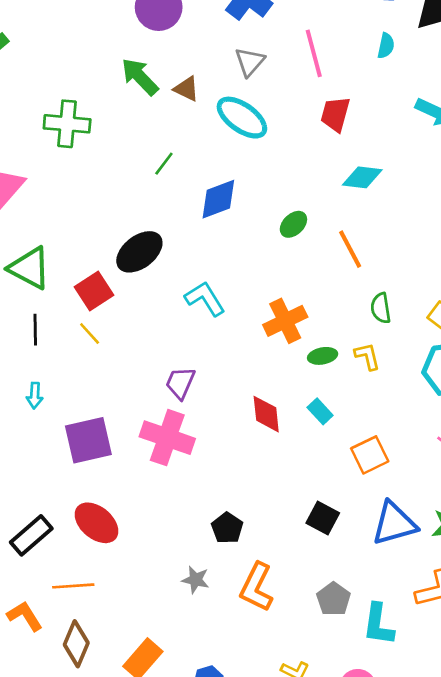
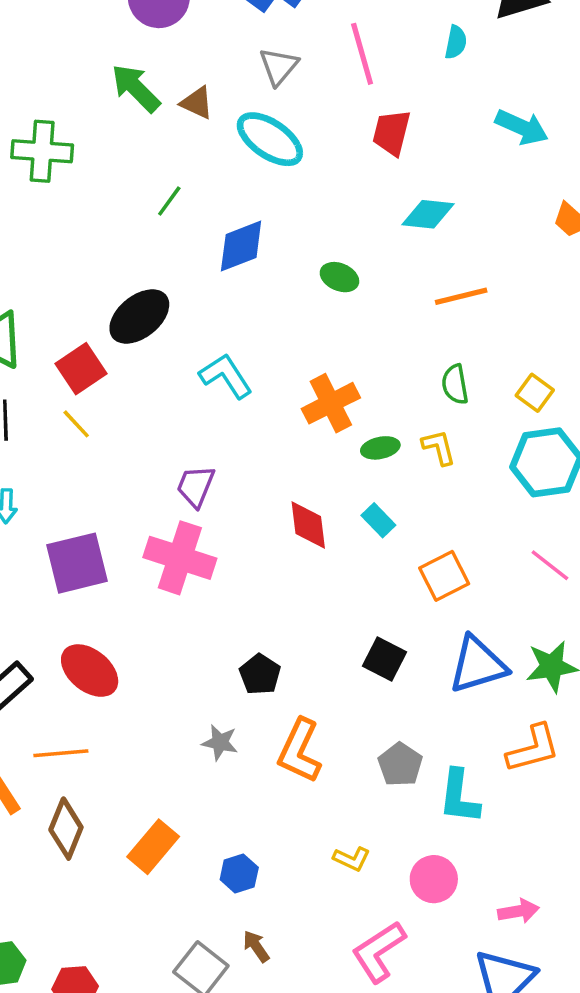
green ellipse: (293, 224) -> (339, 277), turned 68
orange line: (350, 249) -> (461, 296), moved, turned -75

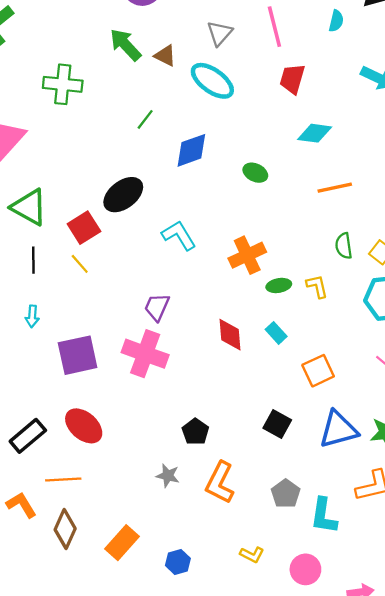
green semicircle: (455, 384) -> (344, 246), moved

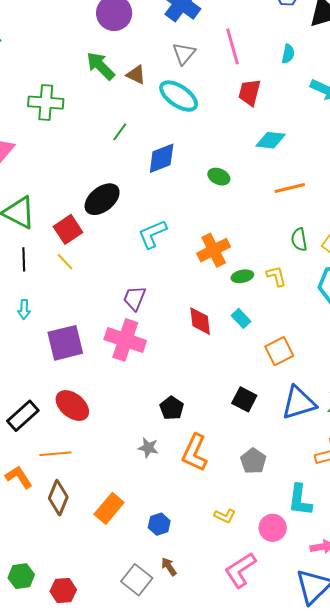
cyan semicircle: (336, 21) -> (288, 54), moved
cyan L-shape: (179, 235) -> (152, 234), turned -80
cyan L-shape: (324, 516) -> (300, 500), moved

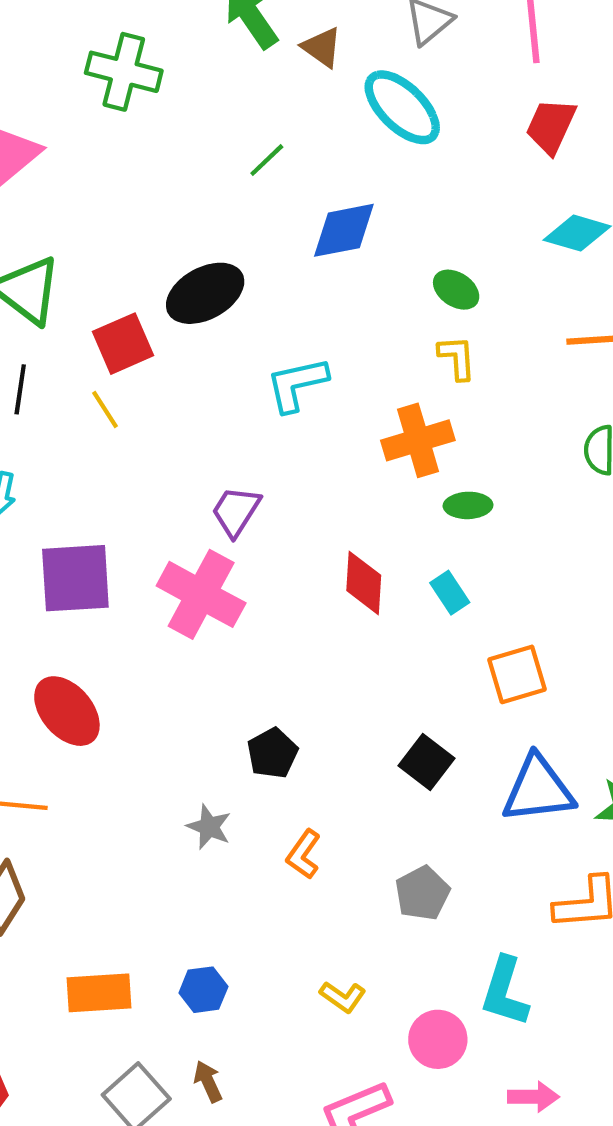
yellow L-shape: (276, 276) -> (457, 358), moved
orange L-shape: (195, 453) -> (304, 854), size x0.6
orange rectangle: (109, 508) -> (99, 993), moved, turned 36

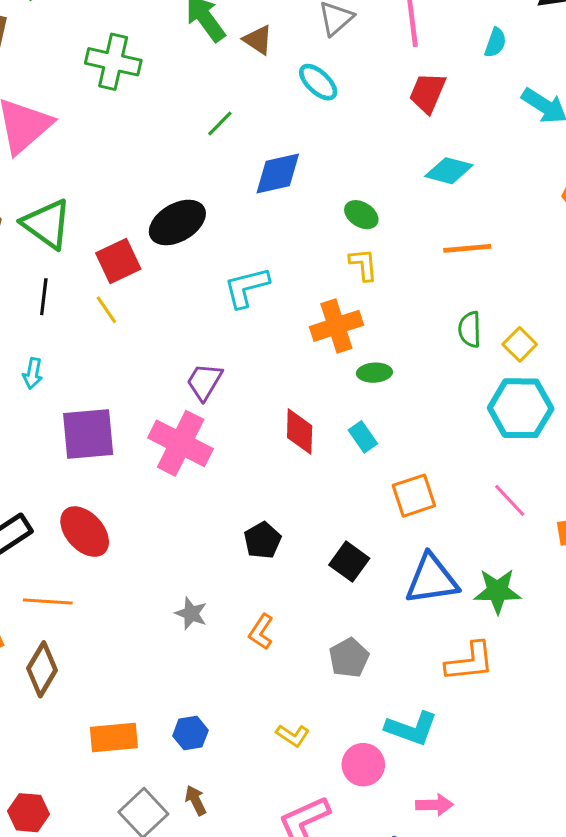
cyan ellipse: (402, 107) -> (318, 82), size x0.7
black pentagon: (272, 753) -> (263, 540), moved
cyan L-shape: (505, 992) -> (411, 728), turned -86

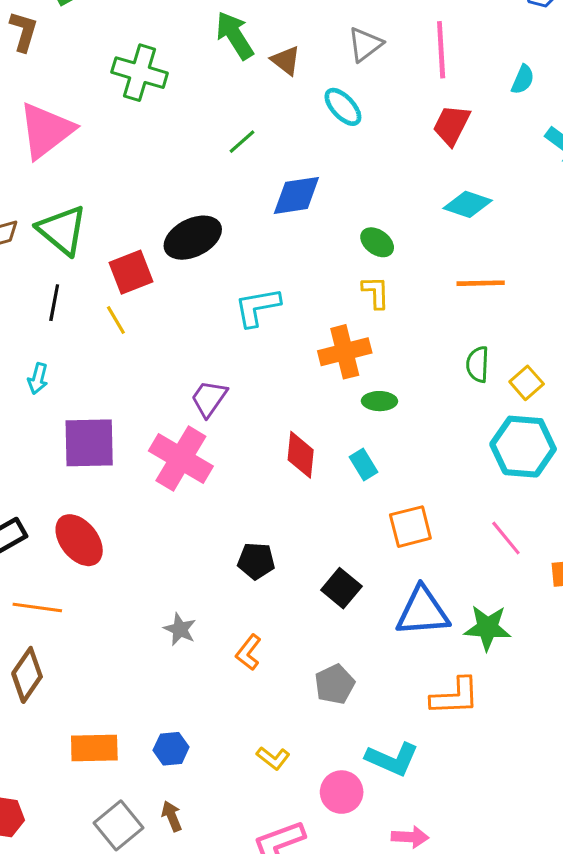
black pentagon: (263, 540) -> (256, 561), turned 30

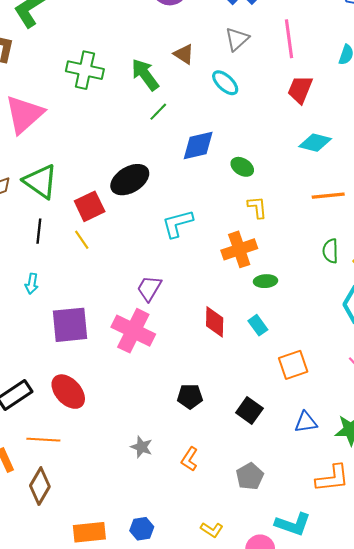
green arrow: (235, 35) -> (145, 75), moved
green ellipse: (377, 242) -> (242, 167), moved
blue triangle: (423, 612) -> (306, 422), size x0.6

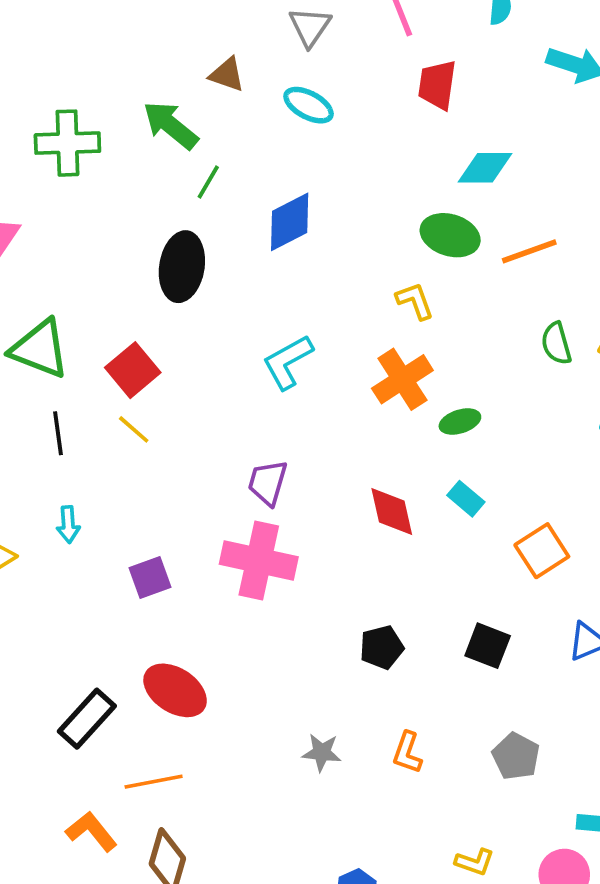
green ellipse: (242, 167) -> (450, 235), moved, size x1.4
black ellipse: (130, 180) -> (182, 267), moved, turned -36
purple square: (70, 325) -> (150, 577), size x0.6

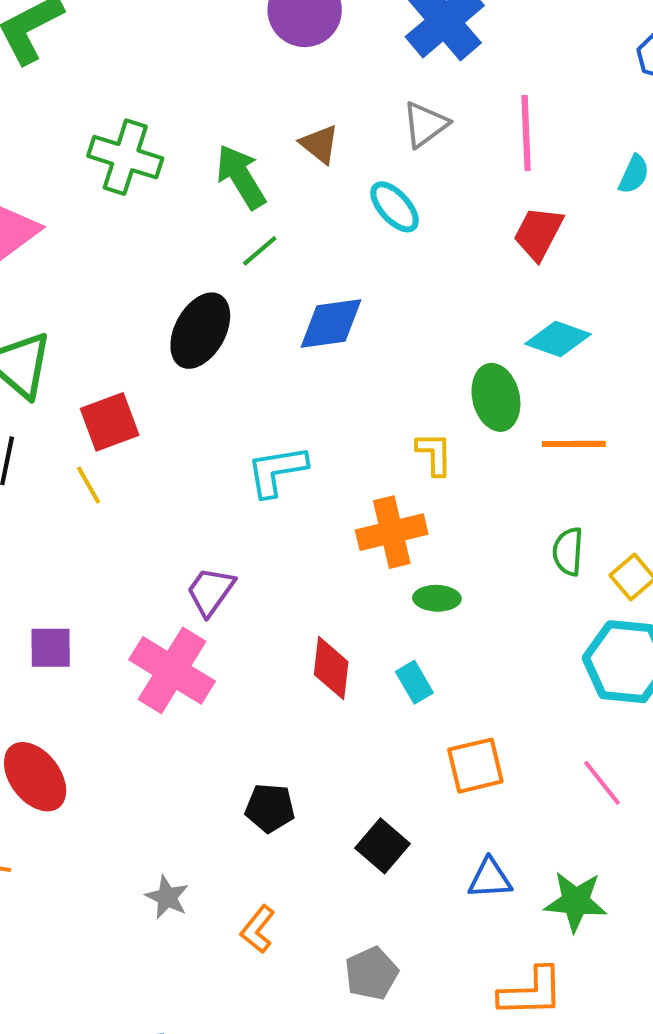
green ellipse: (450, 235) -> (496, 397), turned 40

